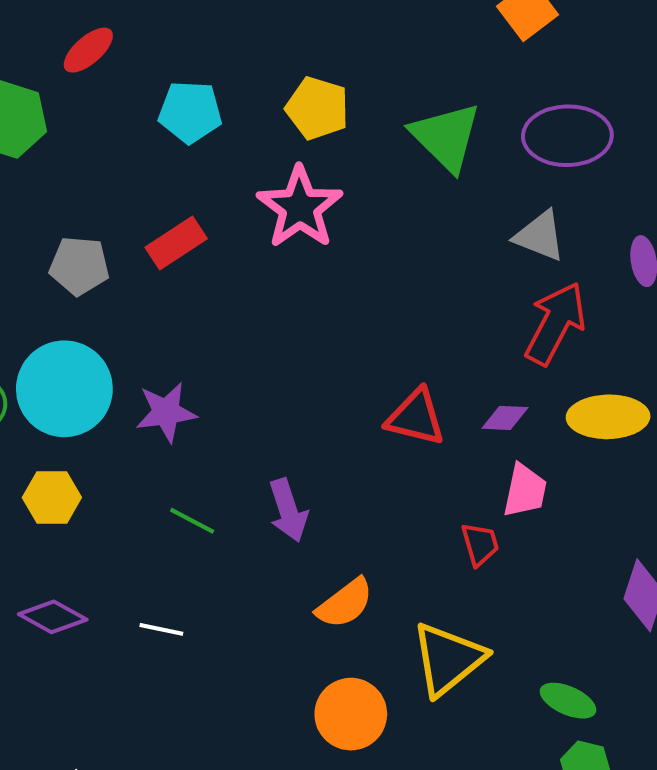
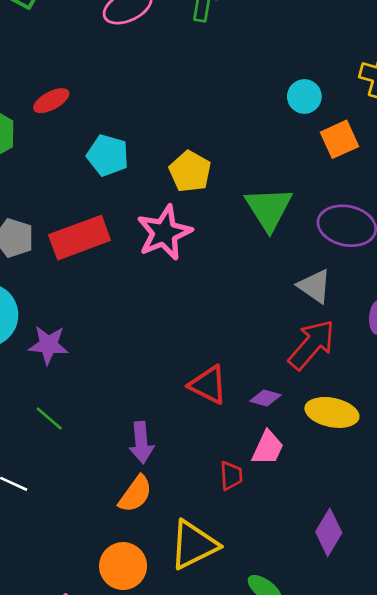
red rectangle: (176, 243) -> (80, 238), size x1.5
purple arrow: (288, 510) -> (141, 443), moved
orange semicircle: (345, 603) -> (135, 494), turned -30

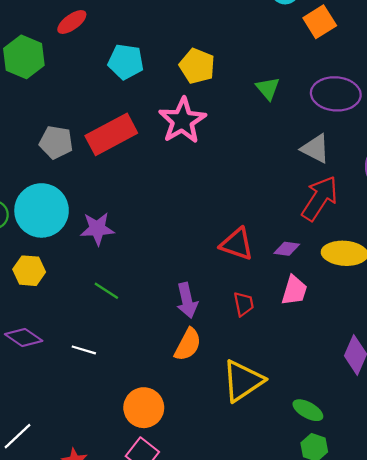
green triangle: (269, 209) -> (268, 88), size x0.6
red trapezoid: (231, 476) -> (244, 304), moved
orange circle: (123, 566) -> (144, 408), moved

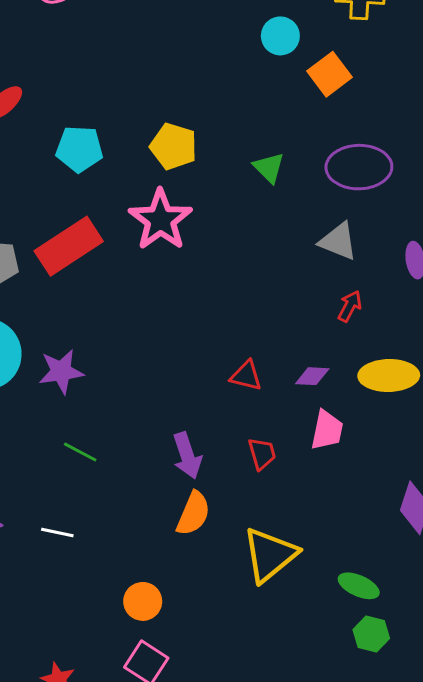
red arrow: (320, 198) -> (350, 306), size x0.5
red triangle: (237, 244) -> (246, 376), size x0.7
orange circle: (144, 408) -> (143, 601), size x0.7

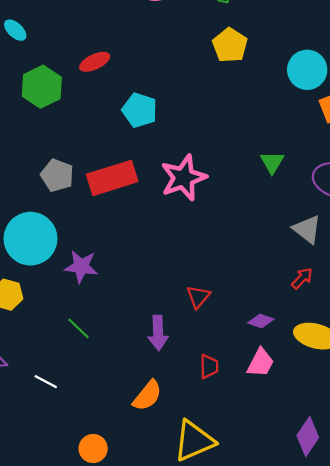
cyan circle: (280, 36) -> (307, 70), size x1.4
yellow pentagon: (174, 146) -> (230, 45), moved
red triangle: (246, 376) -> (198, 297), moved, turned 40
purple arrow: (187, 456) -> (158, 333), moved

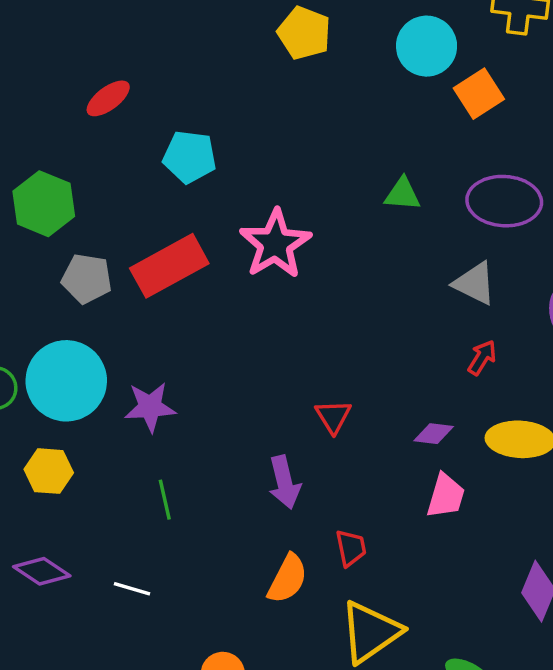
green hexagon: (42, 87) -> (44, 204), moved
green triangle: (272, 162) -> (402, 194), turned -45
green line: (79, 328) -> (165, 500), turned 45
red trapezoid: (209, 366) -> (351, 548), moved

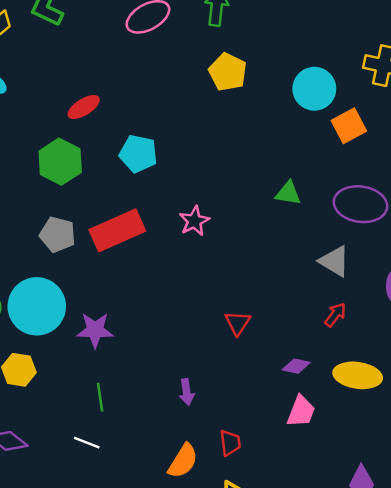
green hexagon: (44, 204) -> (60, 162), moved
pink star: (275, 244) -> (194, 221), size x0.6
red triangle: (333, 416) -> (238, 323), moved
purple arrow: (284, 482) -> (187, 392), size x0.7
white line: (132, 589) -> (87, 443), moved

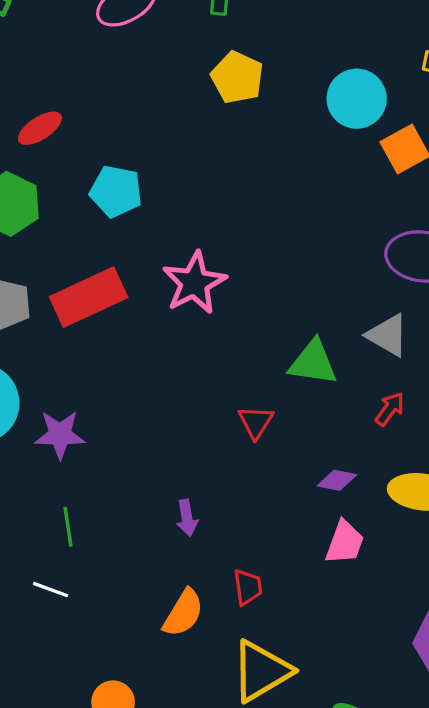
green triangle: (288, 193) -> (313, 363), moved, size x1.4
pink star: (194, 221) -> (194, 283), size x1.5

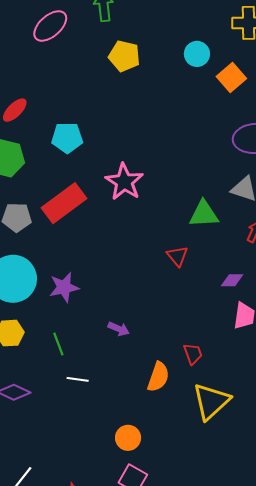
cyan circle: (357, 99) -> (197, 54), size x0.7
purple arrow: (187, 518) -> (119, 329), moved, turned -45
green line: (68, 527) -> (58, 344), moved

